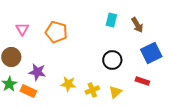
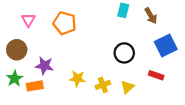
orange rectangle: (28, 91) -> (35, 86), turned -35

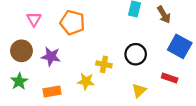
blue square: (166, 45) -> (180, 46), turned -35
purple star: (44, 66) -> (51, 56), moved
yellow cross: (103, 85) -> (104, 64), moved, turned 32
orange rectangle: (35, 86) -> (52, 92), moved

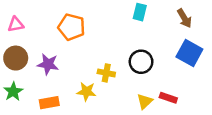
brown arrow: (164, 15) -> (184, 18), moved
pink triangle: (34, 19) -> (16, 25), moved, turned 49
red rectangle: (170, 78) -> (168, 98), moved

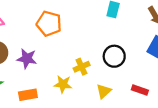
yellow cross: (106, 73) -> (82, 67), turned -35
yellow triangle: (145, 101) -> (104, 91), moved

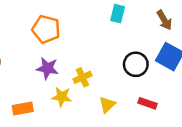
black circle: (114, 56) -> (136, 64), moved
purple star: (27, 59) -> (47, 68), moved

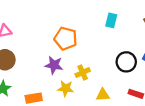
orange pentagon: (46, 29) -> (66, 38), moved
yellow triangle: (107, 105) -> (103, 95), turned 40

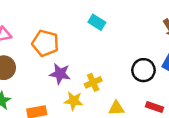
cyan rectangle: (111, 20) -> (97, 22), moved, turned -72
orange pentagon: (66, 38) -> (45, 43), moved

